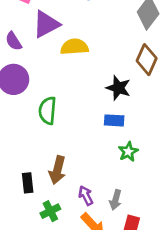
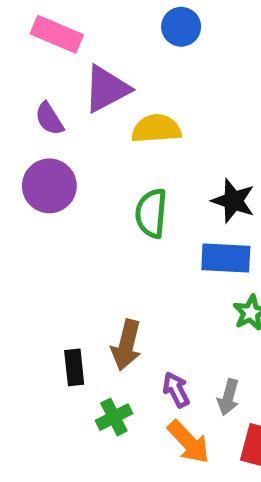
green semicircle: (48, 111) -> (151, 213), moved
blue rectangle: (114, 120) -> (226, 258), size x1.4

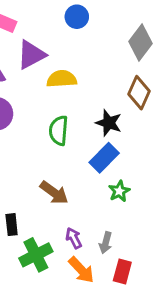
blue rectangle: (226, 258) -> (104, 158), turned -48
brown arrow: (126, 345) -> (54, 193), moved, turned -68
green cross: (114, 417) -> (36, 255), size x1.5

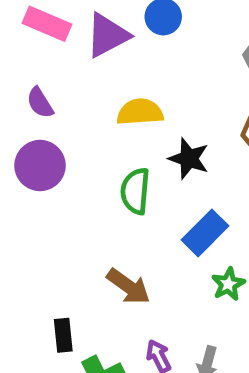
purple triangle: (31, 55) -> (107, 35), moved
black star: (109, 123) -> (189, 159), moved

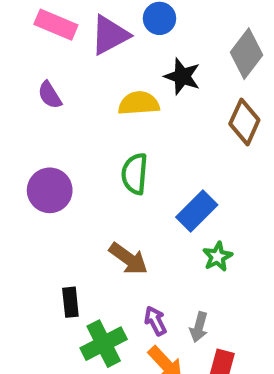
black star: (189, 159) -> (182, 76), moved
purple circle: (40, 166) -> (50, 190), moved

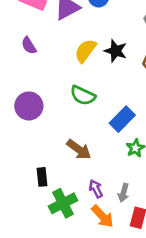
black star: (182, 76) -> (116, 51), moved
yellow semicircle: (139, 103) -> (85, 51), turned -50
green semicircle: (135, 174) -> (83, 95), turned -70

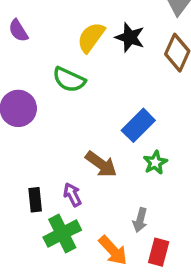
green semicircle: (83, 95) -> (69, 80), moved
brown arrow: (79, 149) -> (101, 164), moved
purple arrow: (96, 189) -> (72, 195), moved

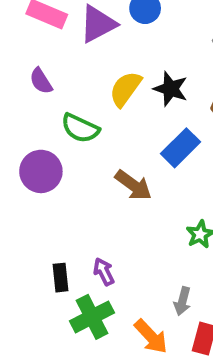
green semicircle: (69, 80) -> (80, 128), moved
blue rectangle: (138, 125) -> (180, 148), moved
brown arrow: (101, 164) -> (133, 185), moved

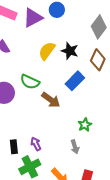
green semicircle: (80, 128) -> (30, 82), moved
gray arrow: (182, 301) -> (75, 147), moved, turned -32

